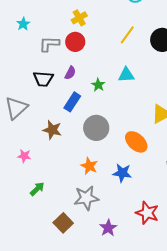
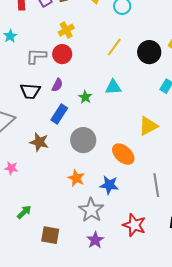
green arrow: (37, 189) -> (24, 212), moved
gray star: (86, 198) -> (91, 210), moved, turned -30
brown square: (63, 223) -> (50, 235), turned -36

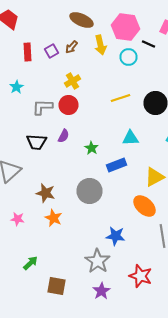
yellow line: (114, 47) -> (120, 98), turned 36
cyan triangle: (113, 87) -> (130, 138), moved
blue rectangle: (59, 114) -> (116, 165), moved, turned 36
orange ellipse: (123, 154) -> (144, 206), moved
orange star: (76, 178) -> (54, 218), moved

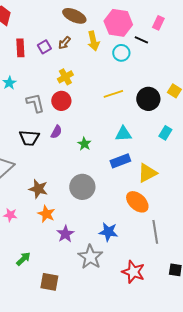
gray L-shape: (42, 107) -> (35, 103), turned 75
blue rectangle: (116, 165) -> (120, 161), moved
purple star: (102, 291) -> (65, 234), moved

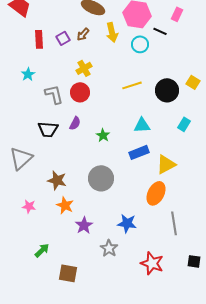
orange ellipse: (137, 202) -> (156, 193), turned 75
gray star: (90, 257) -> (109, 248), size x0.7

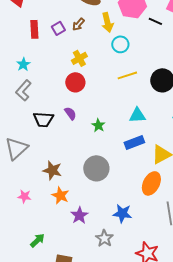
cyan circle: (140, 44) -> (120, 44), moved
gray L-shape: (54, 94) -> (23, 90), moved, turned -125
purple semicircle: (75, 123) -> (70, 113), turned -64

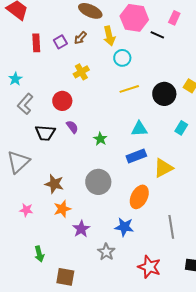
cyan star: (23, 64) -> (15, 79), moved
red circle: (75, 82) -> (62, 101), moved
orange ellipse: (151, 183) -> (139, 197), moved
orange star: (60, 195) -> (62, 209), turned 30
green arrow: (37, 240) -> (39, 254), turned 119

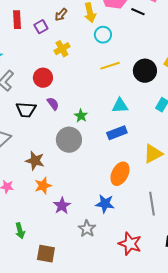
purple square: (60, 42) -> (41, 27), moved
yellow triangle: (163, 168) -> (153, 154), moved
gray circle: (98, 182) -> (69, 140), moved

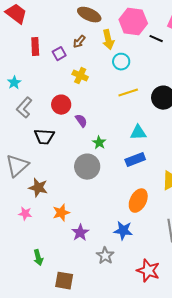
yellow cross: (62, 49) -> (80, 76), turned -35
purple semicircle: (53, 104) -> (81, 121), moved
brown star: (35, 161) -> (38, 188), moved

